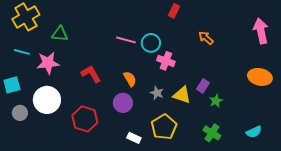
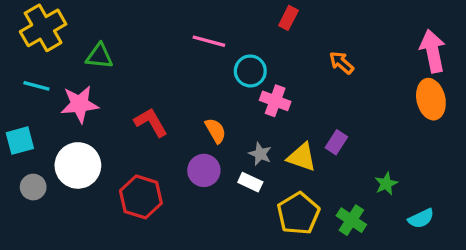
pink line: (126, 40) -> (209, 41), moved
orange ellipse: (260, 77) -> (431, 99), moved, turned 65
green star: (216, 101) -> (386, 184), moved
yellow pentagon: (164, 127) -> (298, 214), moved
white rectangle: (134, 138) -> (250, 182), moved

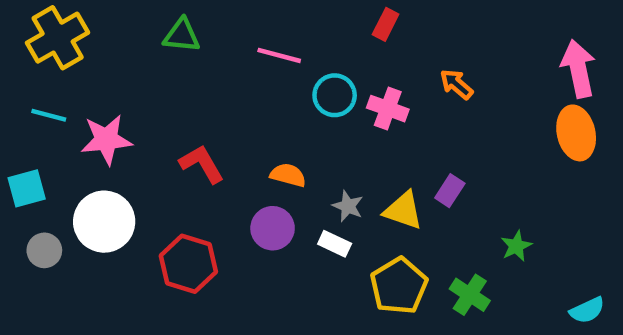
green triangle: (99, 56) -> (182, 35), moved
pink cross: (275, 101) -> (388, 109), moved
orange semicircle: (215, 131) -> (288, 175), turned -45
cyan semicircle: (421, 218) -> (587, 310), moved

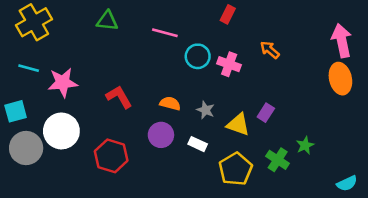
gray star: (348, 206) -> (206, 110), moved
gray circle: (44, 250) -> (26, 148), size x1.6
green cross: (470, 295) -> (278, 160), moved

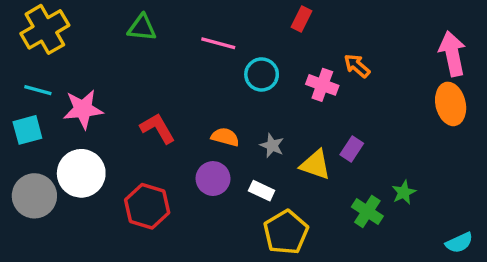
pink cross: (229, 64) -> (322, 85), moved
cyan square: (16, 111) -> (27, 130), moved
yellow pentagon: (236, 169) -> (286, 232), moved

